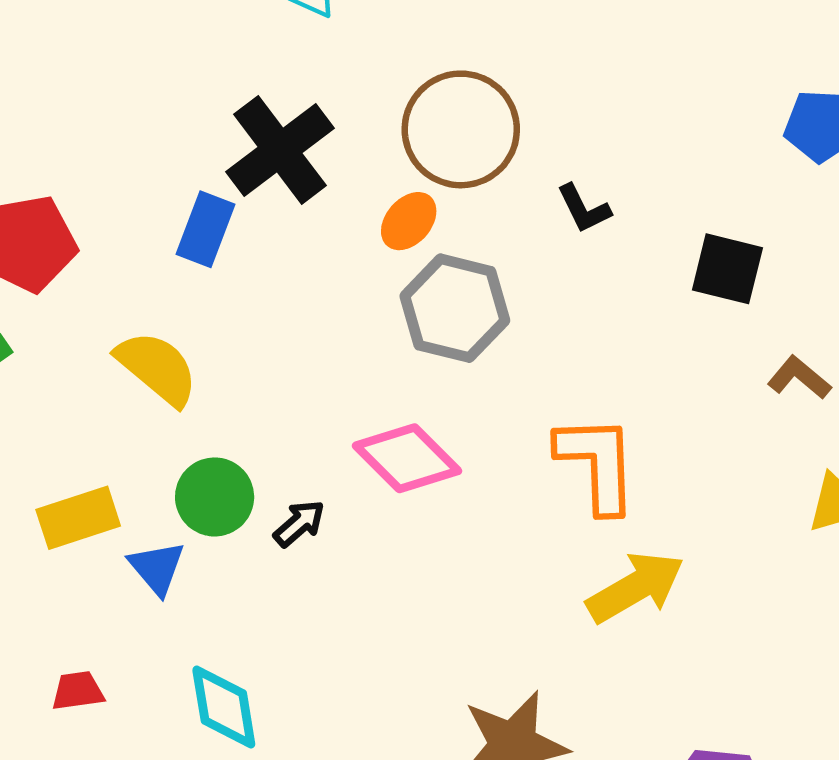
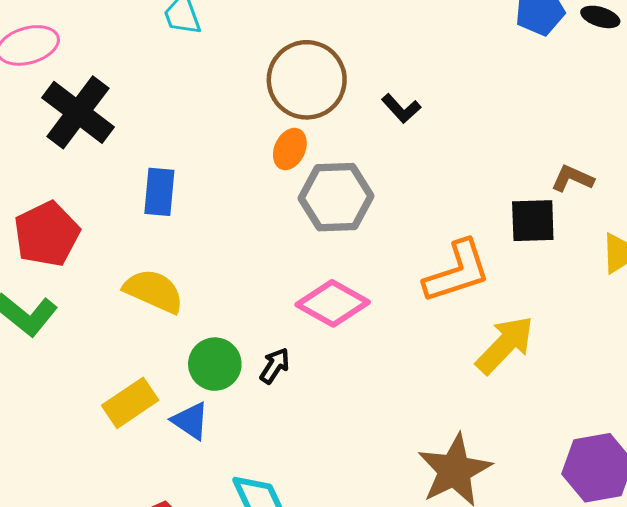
black cross: (280, 150) -> (78, 112), moved
black square: (727, 269) -> (533, 221), moved
orange L-shape: (597, 464) -> (457, 272), turned 90

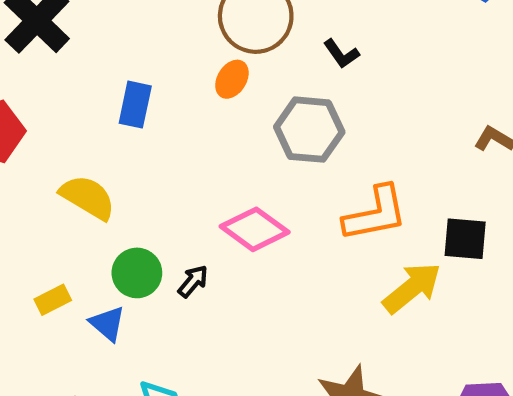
blue rectangle: (159, 192) -> (135, 105), moved
gray hexagon: (336, 197) -> (309, 130), moved
black square: (533, 221) -> (465, 239), moved
yellow rectangle: (130, 403) -> (53, 300), size x0.7

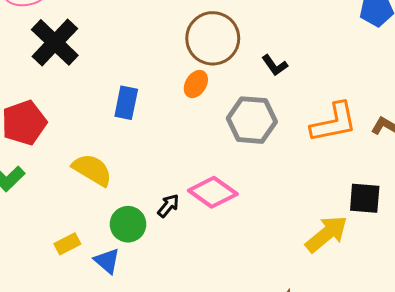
orange L-shape: (375, 214) -> (334, 123), moved
black arrow: (193, 281) -> (168, 206), moved

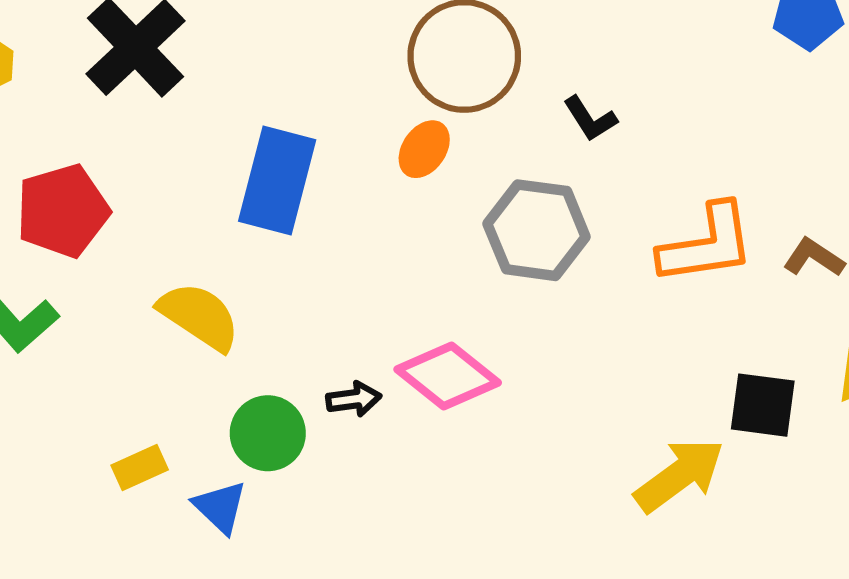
blue rectangle: (126, 103) -> (277, 180), size x1.5
black arrow: (168, 206) -> (354, 399), turned 40

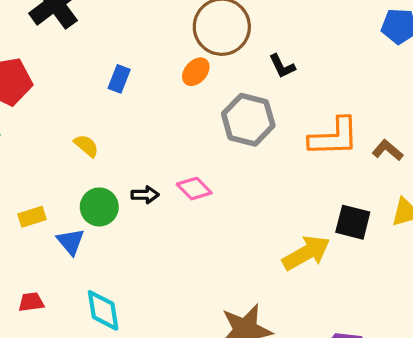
blue rectangle: (277, 180) -> (119, 79), size x0.5
yellow semicircle: (199, 316) -> (86, 146), moved, size x0.6
pink diamond: (448, 376) -> (194, 189), size x0.7

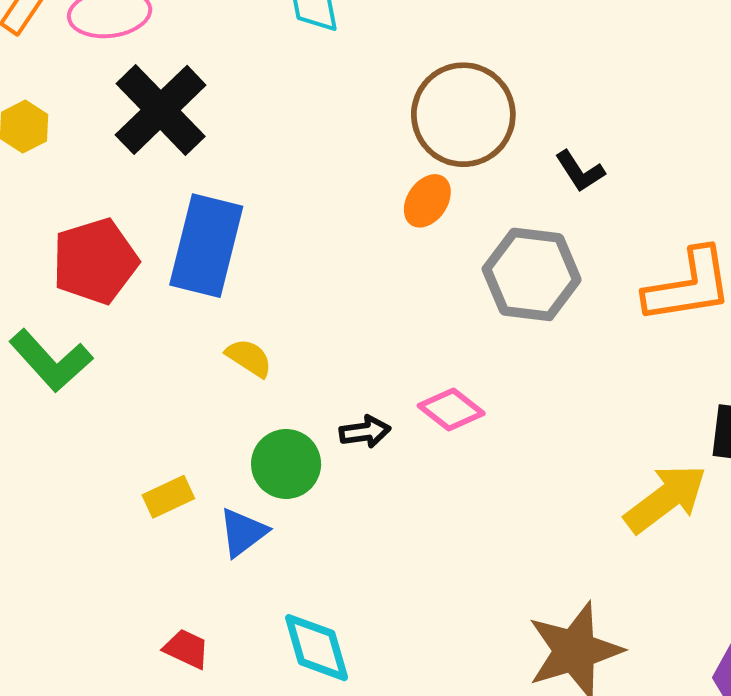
blue rectangle: (119, 79) -> (206, 246), moved, size x2.0
blue triangle: (71, 242) -> (243, 532), turned 40
red trapezoid: (31, 302) -> (186, 649), turned 40

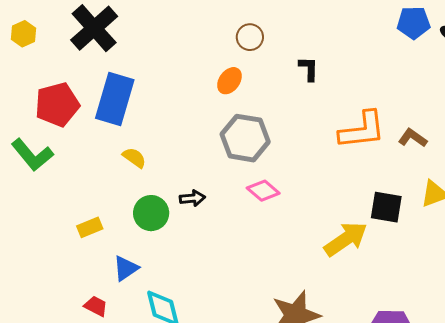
brown circle: (463, 115) -> (250, 37), size x0.5
black L-shape: (580, 171) -> (309, 69), turned -148
gray hexagon: (532, 274) -> (245, 138), moved
pink diamond: (451, 410) -> (263, 191), moved
blue triangle: (243, 532) -> (126, 268), moved

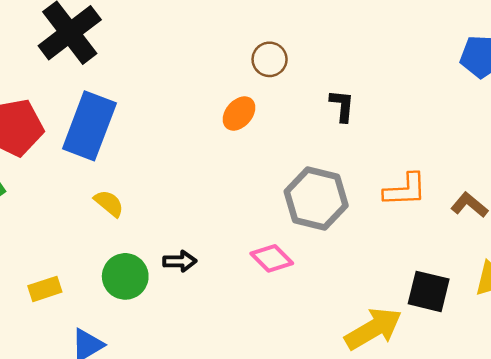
orange L-shape: (362, 130) -> (405, 190), size x0.7
gray hexagon: (245, 138) -> (316, 198), moved

